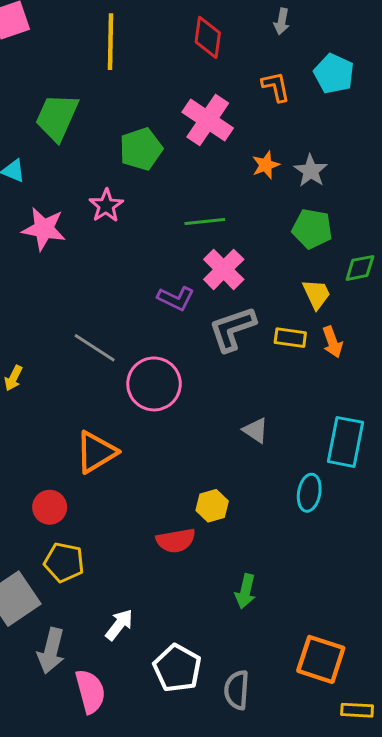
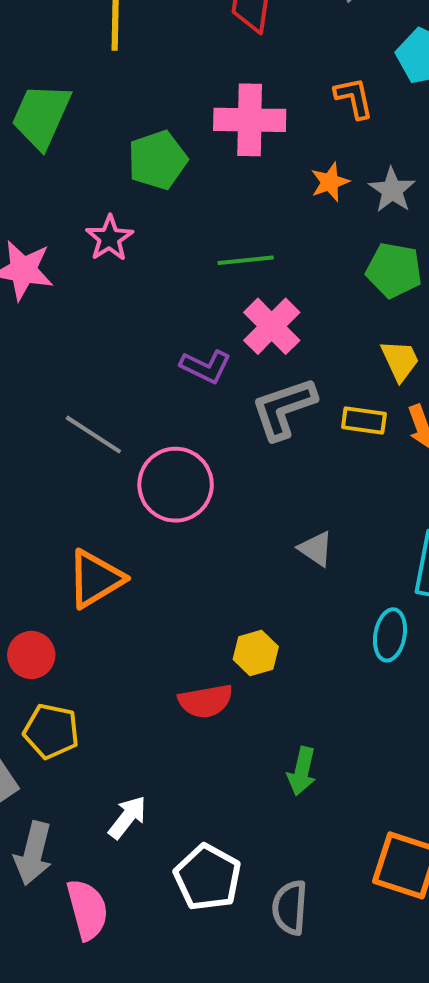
orange L-shape: (276, 87) -> (354, 98), moved
pink cross: (208, 120) -> (250, 120), turned -33

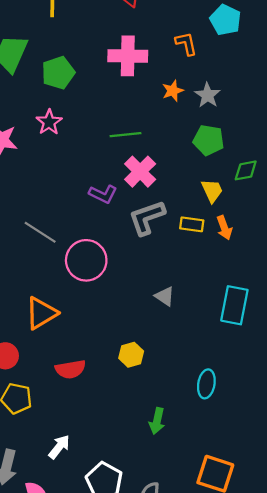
green pentagon: (158, 160) -> (58, 73), moved
cyan ellipse: (390, 635) -> (206, 384), moved
red semicircle: (206, 701) -> (70, 369), moved

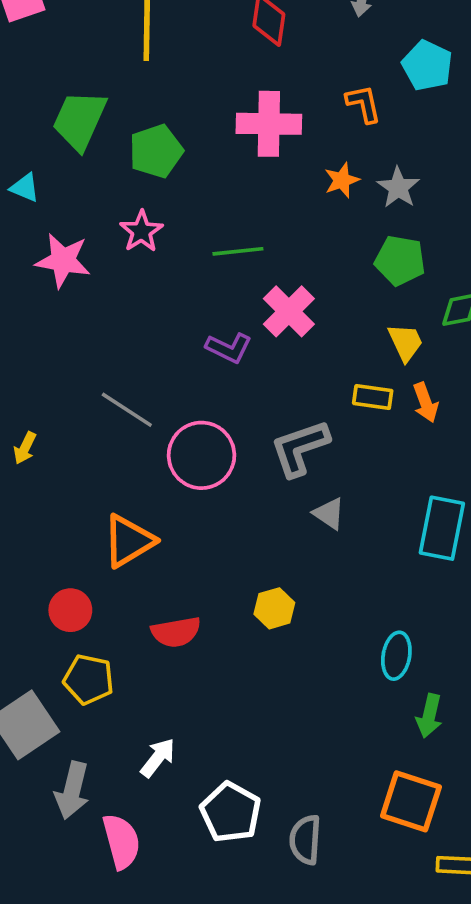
green line: (126, 135) -> (238, 251), moved
gray L-shape: (147, 218) -> (300, 448), moved
green arrow: (157, 421) -> (429, 716), moved

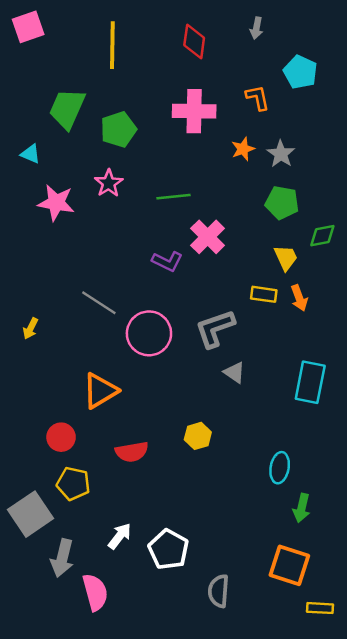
white pentagon: (231, 812) -> (169, 549), moved

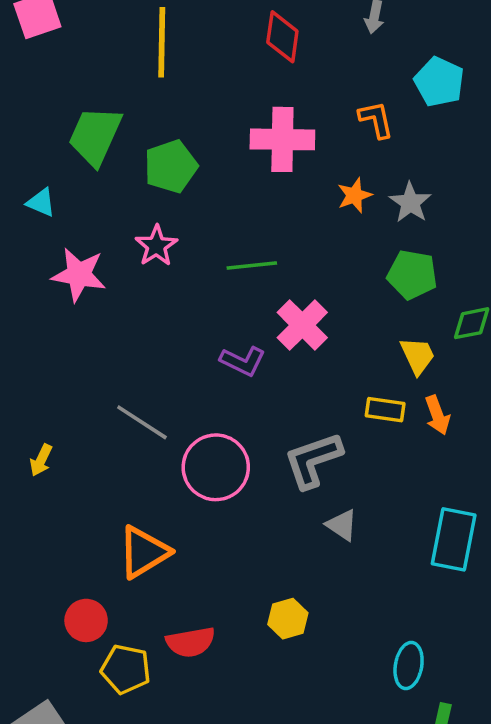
yellow pentagon: (73, 484) -> (126, 669), moved

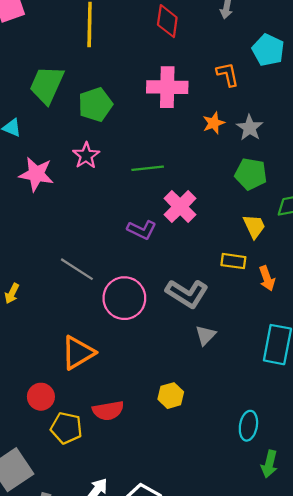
orange arrow: (437, 415) -> (267, 278), moved
gray L-shape: (313, 460) -> (187, 293), turned -129
gray triangle: (342, 525) -> (206, 335), turned 40

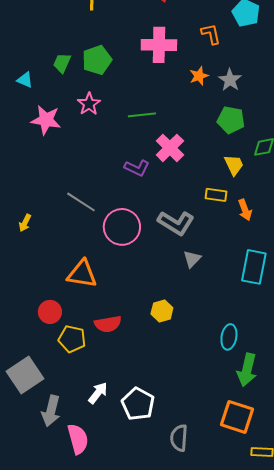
green trapezoid: (47, 85) -> (62, 63), moved, size x0.6
orange triangle: (78, 353) -> (82, 274), turned 40
green arrow: (269, 464) -> (247, 370), size x1.4

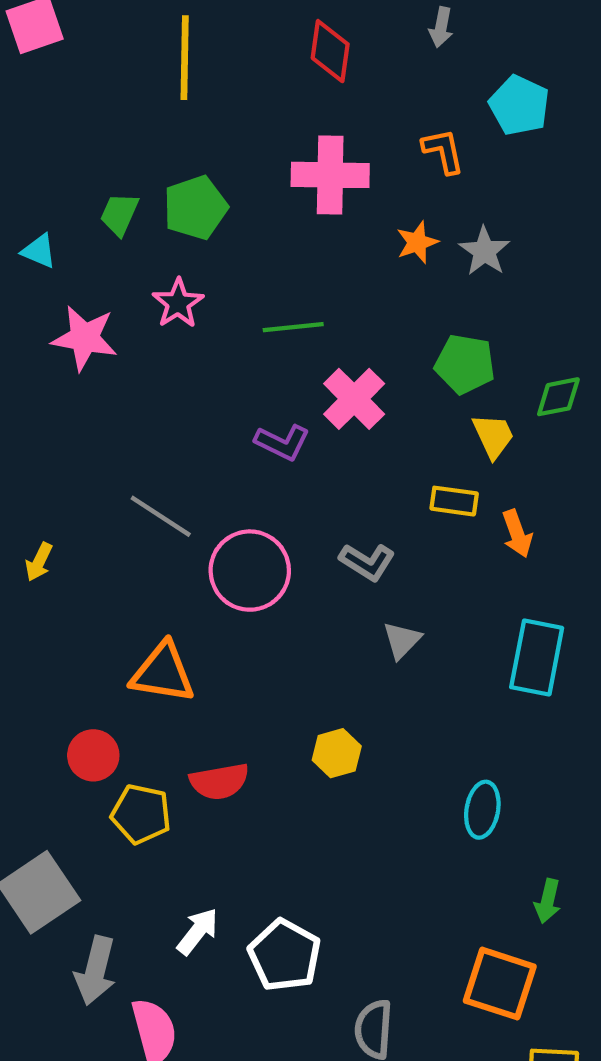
green pentagon: (231, 120) -> (465, 364), moved
gray L-shape: (176, 223) -> (367, 562), size x0.7
green arrow: (247, 370) -> (548, 901), moved, size x0.6

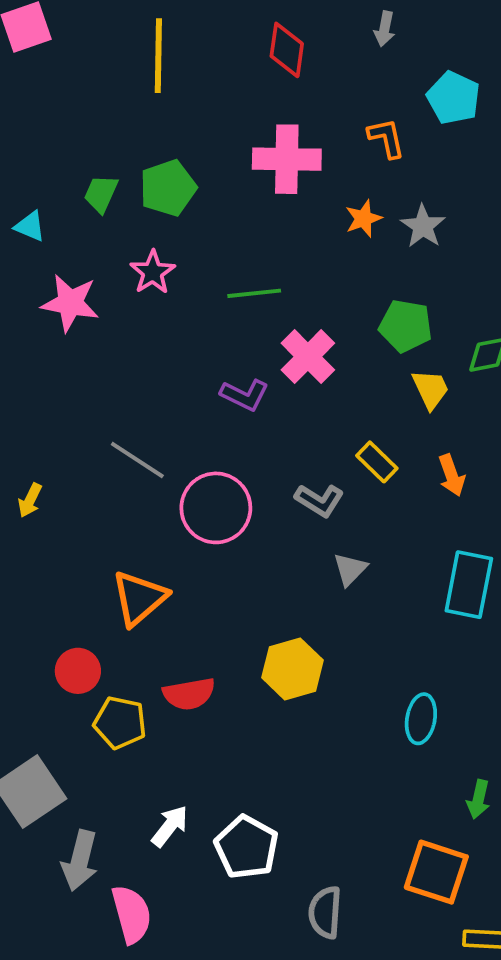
yellow rectangle: (454, 501) -> (377, 462), moved, turned 36
orange triangle: (163, 673) -> (139, 598), turned -50
yellow hexagon: (337, 753) -> (293, 669), size x1.4

